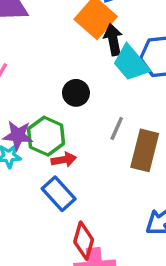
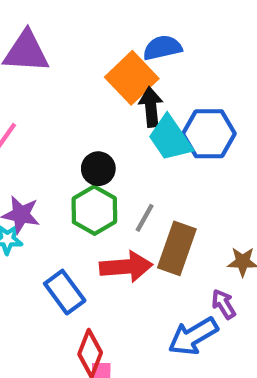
green hexagon: (46, 136) -> (94, 210), moved
red arrow: (64, 160) -> (126, 267), moved, size x1.6

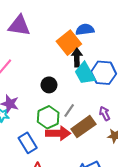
green hexagon: (94, 210) -> (48, 117), moved
brown rectangle: (177, 248) -> (83, 127), turned 30
purple arrow: (224, 304) -> (105, 114), moved

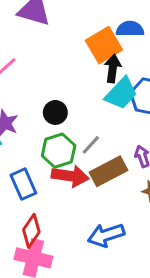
cyan trapezoid: (85, 73) -> (121, 93), turned -115
black circle: (49, 85) -> (55, 112), moved

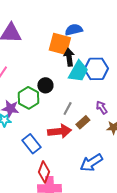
orange square: (104, 45) -> (60, 44), turned -30
black circle: (55, 112) -> (45, 85), moved
green hexagon: (59, 151) -> (29, 98), moved
brown rectangle: (109, 171) -> (83, 122), size x0.6

